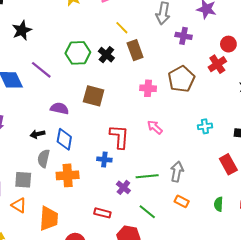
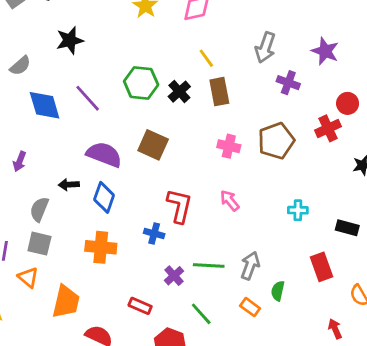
purple semicircle: (60, 108) -> (104, 155), size x1.4
gray semicircle: (44, 158) -> (39, 209), moved
green semicircle: (219, 204) -> (278, 291), moved

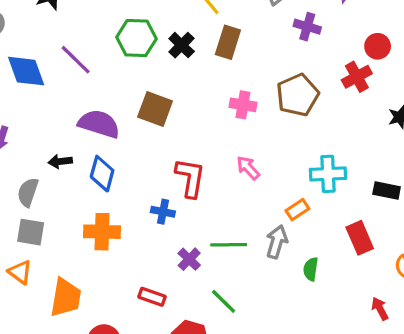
brown rectangle: (219, 92) -> (228, 42), turned 32
cyan cross: (298, 210) -> (328, 174), size x1.5
orange rectangle: (250, 307) -> (297, 210), moved, turned -66

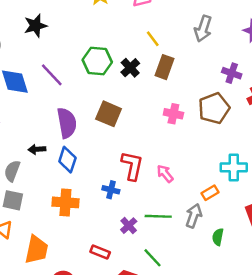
purple cross: (307, 27) -> (232, 73), moved
purple semicircle: (99, 124) -> (67, 123), turned 60
pink arrow: (248, 168) -> (165, 174), moved

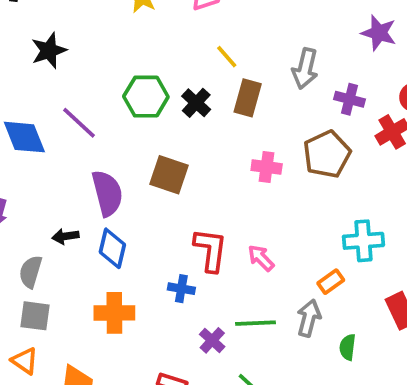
gray arrow: (203, 29) -> (305, 69), moved

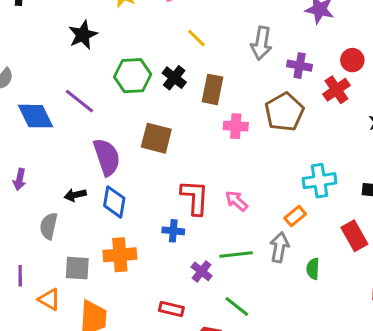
black star: (49, 51) -> (83, 35), moved
brown rectangle: (248, 98) -> (212, 89), moved
gray square: (35, 316) -> (77, 268), moved

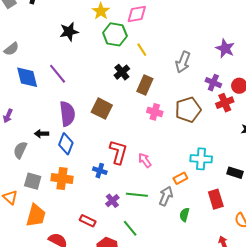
purple cross: (300, 66) -> (213, 83), moved
green hexagon: (133, 76) -> (115, 34), moved

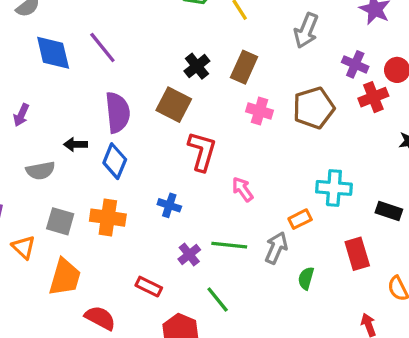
black cross: (122, 72) -> (197, 66), moved
gray semicircle: (20, 150) -> (40, 171), turned -126
red L-shape: (118, 152) -> (202, 151), moved

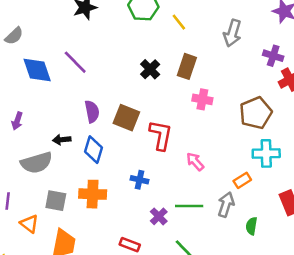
brown square: (174, 105) -> (126, 118), moved
brown pentagon: (314, 108) -> (256, 113), moved
purple semicircle: (118, 112) -> (92, 112), size x0.7
gray semicircle: (40, 171) -> (37, 163), size x1.4

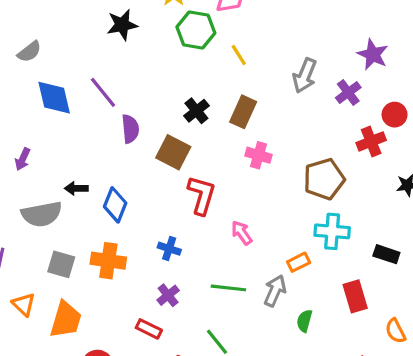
purple cross: (273, 56) -> (348, 93), moved, turned 30
purple semicircle: (92, 112) -> (130, 129), moved
brown square: (126, 118) -> (173, 152), moved
purple cross: (159, 216) -> (168, 295), moved
orange triangle: (29, 224) -> (24, 304), moved

